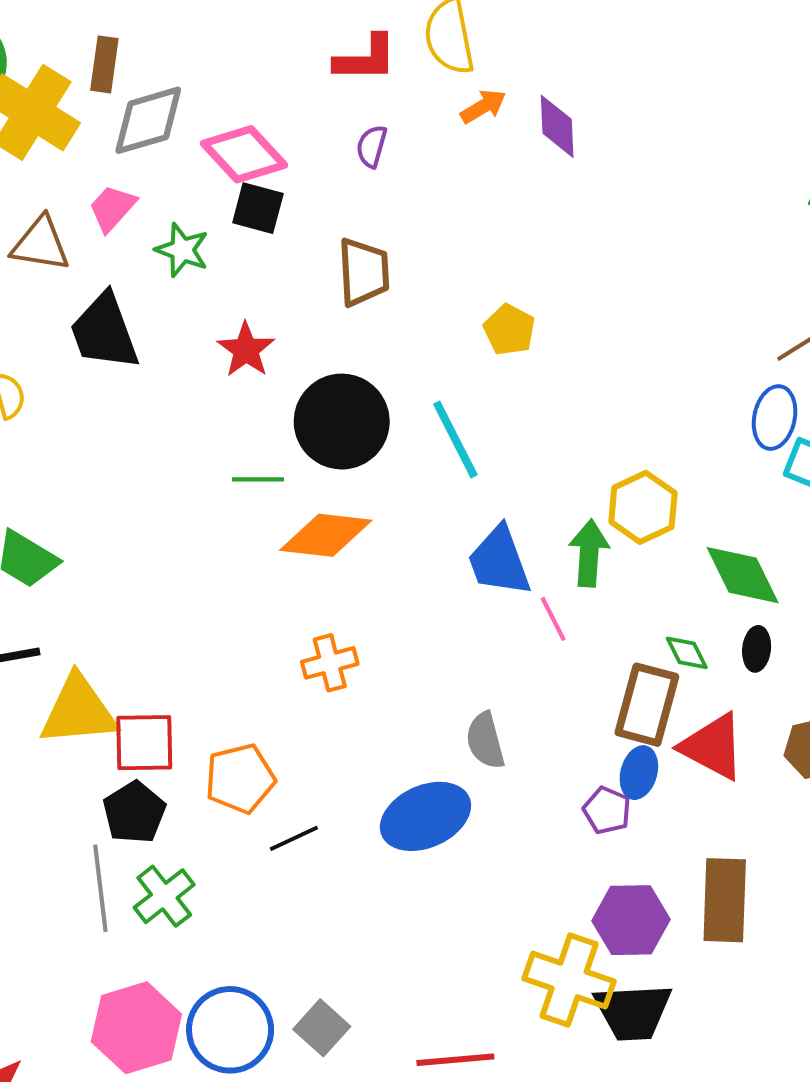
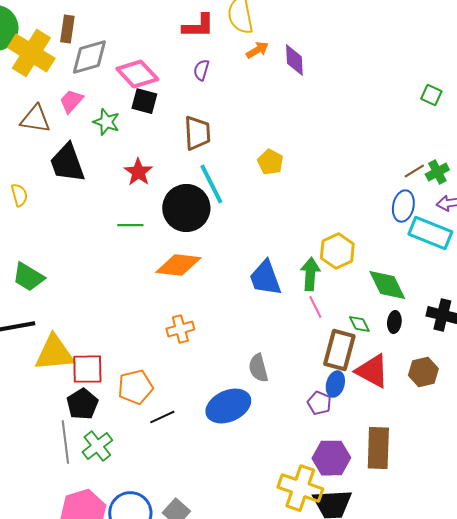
cyan line: (455, 439) -> (211, 184), moved
green line: (258, 479) -> (130, 225), moved
pink line: (553, 619) -> (315, 307), moved

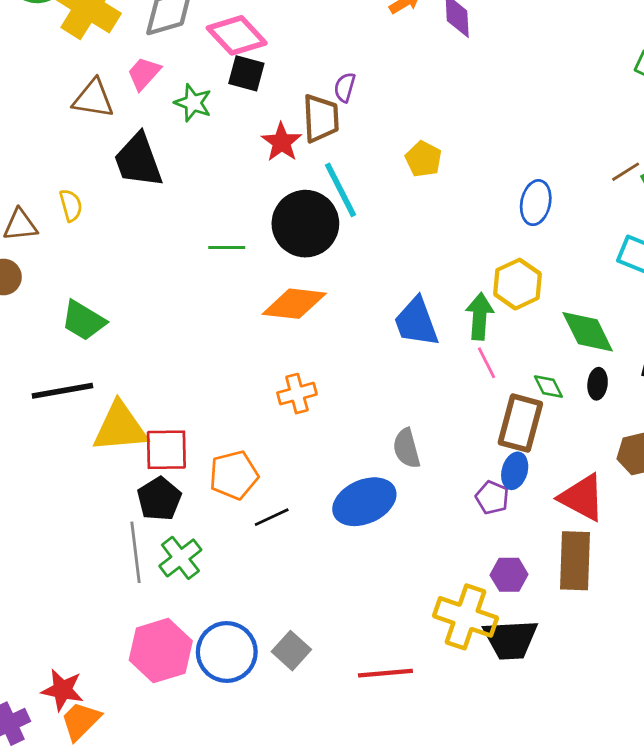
purple semicircle: (201, 70) -> (345, 87), moved
red star: (138, 172) -> (282, 142), moved
blue ellipse: (403, 206) -> (536, 203), moved
red triangle: (372, 371) -> (582, 498), moved
purple hexagon: (331, 458) -> (509, 575), size x0.7

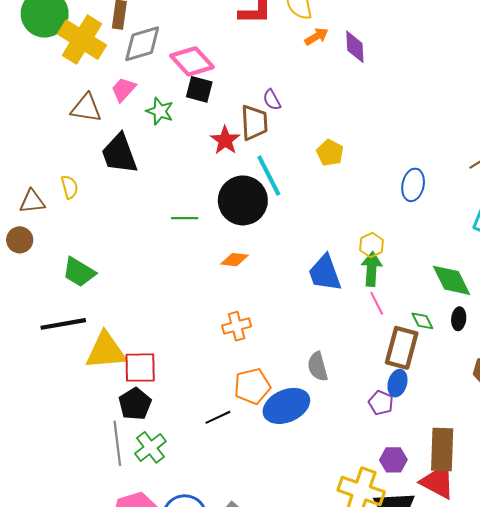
purple semicircle: (345, 87) -> (272, 100), turned -45
yellow hexagon: (517, 284) -> (372, 245), moved, size x0.7
orange diamond: (294, 304) -> (235, 260), size x0.6
orange pentagon: (234, 475) -> (252, 386), moved
red triangle: (582, 498) -> (438, 482), moved

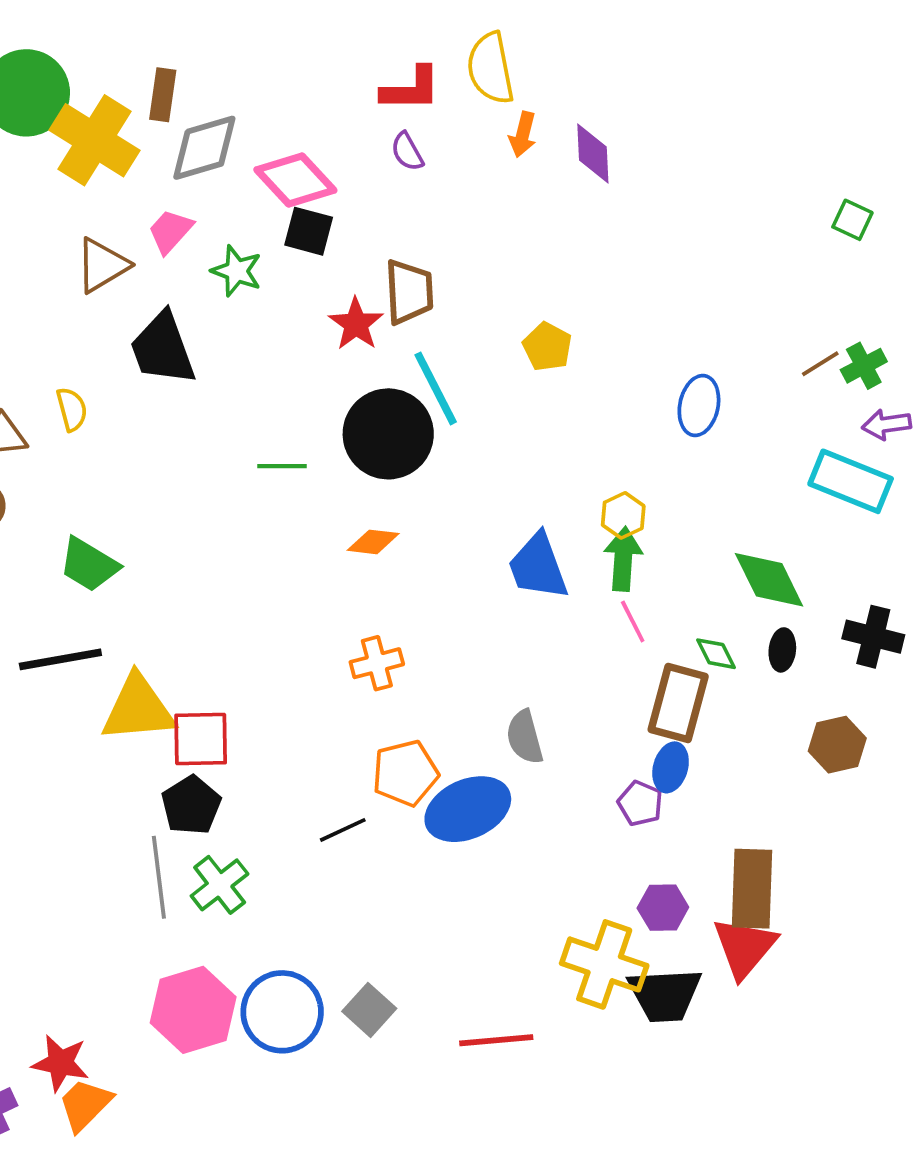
orange arrow: (317, 36) -> (523, 135), turned 135
purple semicircle: (272, 100) -> (407, 152), moved
brown triangle: (86, 108) -> (102, 265), turned -40
red triangle: (438, 482) -> (744, 947), turned 42

